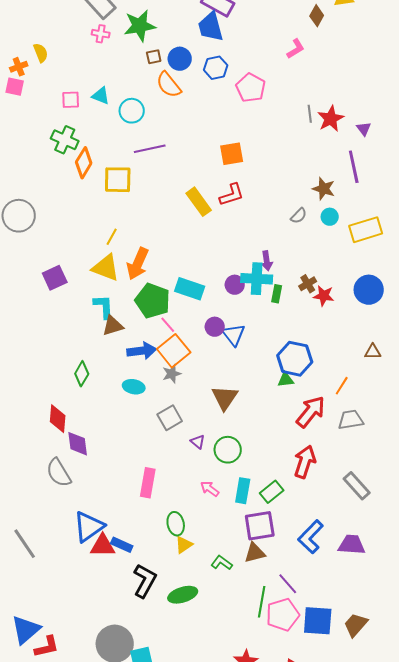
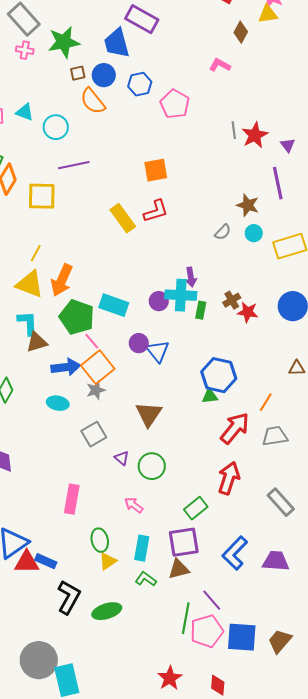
blue trapezoid: (211, 27) -> (117, 43), moved
pink L-shape: (296, 49) -> (220, 65), turned -120
cyan rectangle: (243, 491) -> (142, 548), moved

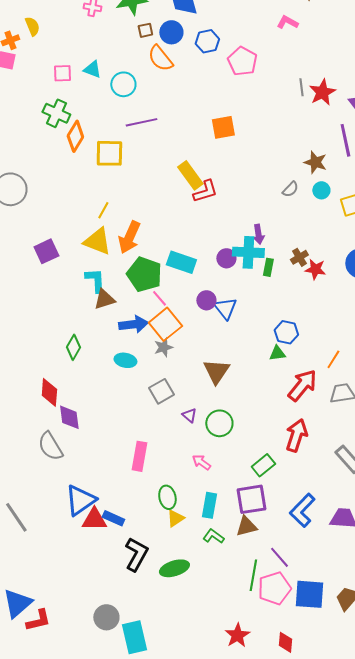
red L-shape: (156, 211) -> (205, 191), moved
blue hexagon: (219, 375) -> (286, 332), size x0.7
gray circle: (39, 660) -> (106, 617), size x0.7

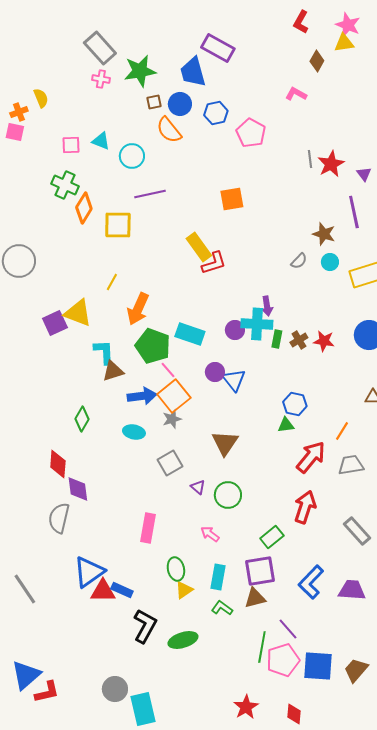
yellow triangle: (97, 241) -> (78, 313), moved
brown cross: (299, 257) -> (299, 340), moved
gray semicircle: (50, 446) -> (59, 518), turned 44

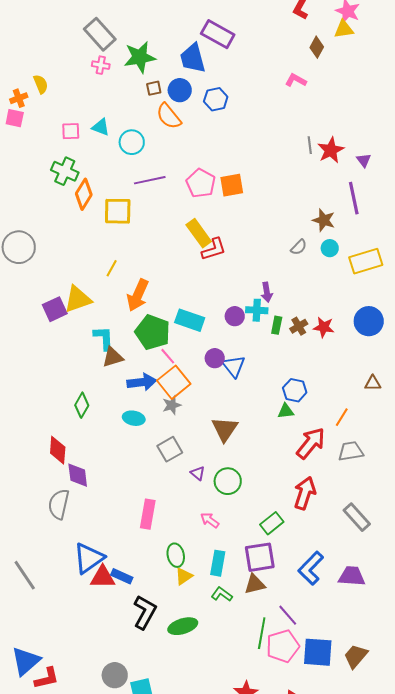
pink pentagon: (251, 133) -> (201, 183), moved
yellow triangle: (78, 313) -> (78, 299), turned -40
cyan cross: (257, 324) -> (257, 310), size x0.7

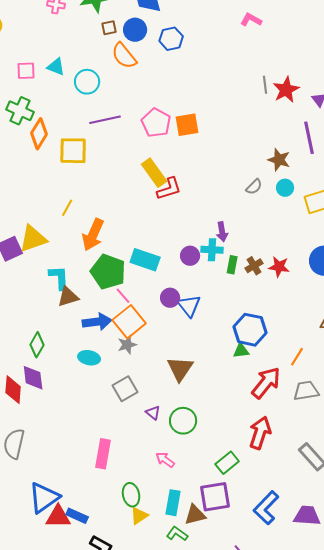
blue hexagon: (295, 390) -> (250, 330), size x1.4
purple diamond: (78, 475) -> (33, 378), moved
brown triangle: (255, 584) -> (195, 515), moved

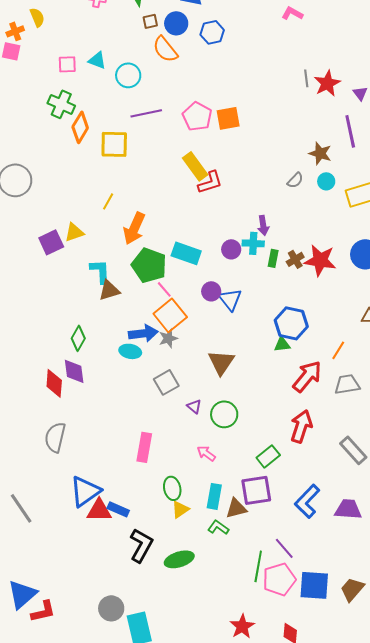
yellow triangle: (33, 239) -> (74, 232), size x0.7
red star: (279, 267) -> (320, 260), size x1.5
blue arrow: (97, 322) -> (143, 333), moved

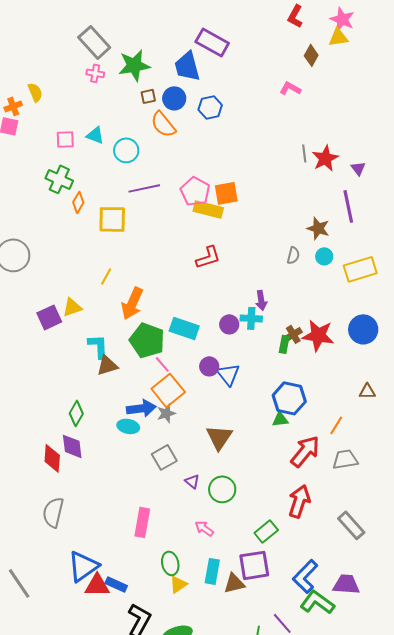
orange diamond: (80, 127) -> (78, 202), size x0.7
yellow rectangle: (195, 166) -> (208, 209), moved, turned -40
gray semicircle: (295, 180) -> (293, 255), turned -30
green rectangle: (273, 258) -> (284, 344), moved
green L-shape: (218, 527) -> (317, 602), moved, size x1.6

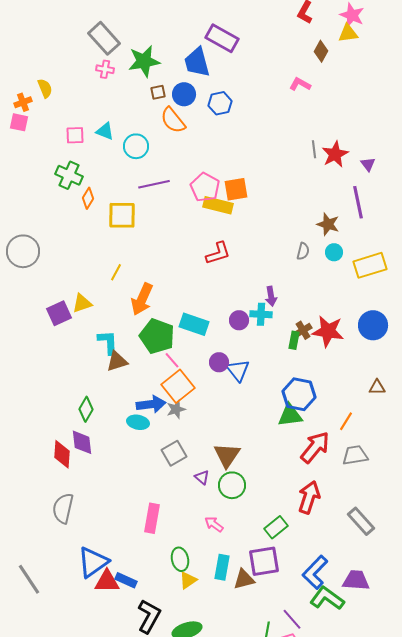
green triangle: (280, 419) -> (290, 415), size x1.5
brown triangle: (219, 437) -> (227, 455), moved

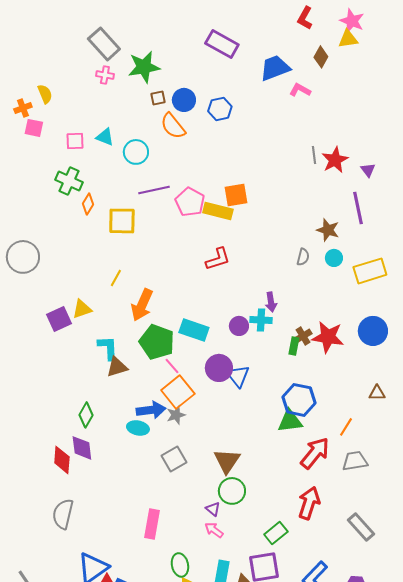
blue trapezoid: (197, 62) -> (275, 68), moved, turned 84
pink square: (19, 122) -> (34, 128), moved
pink pentagon: (205, 187) -> (190, 202), moved
purple circle: (219, 362) -> (219, 368), size x1.4
purple triangle: (202, 477) -> (213, 509), moved

